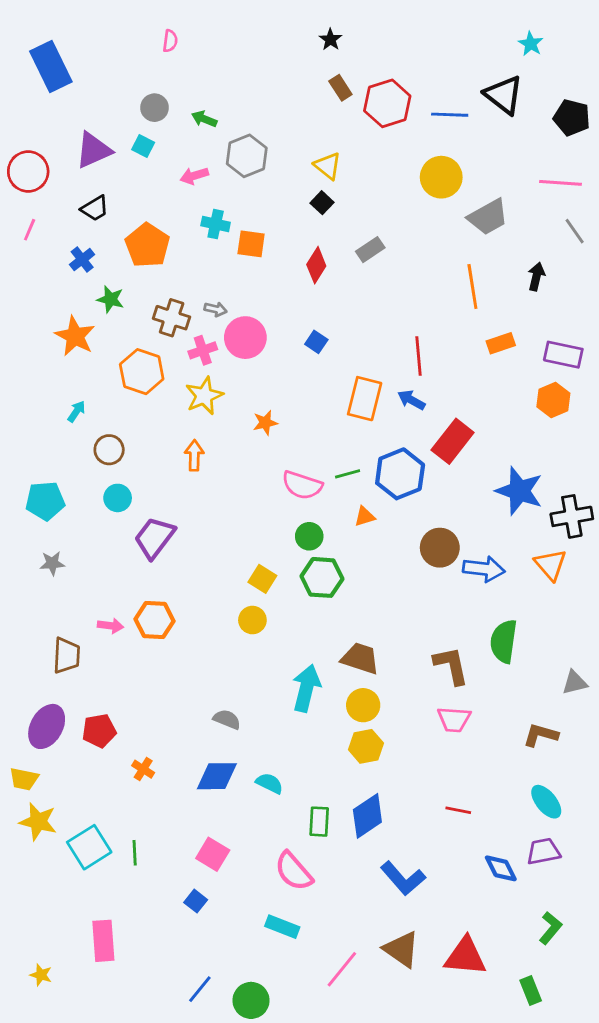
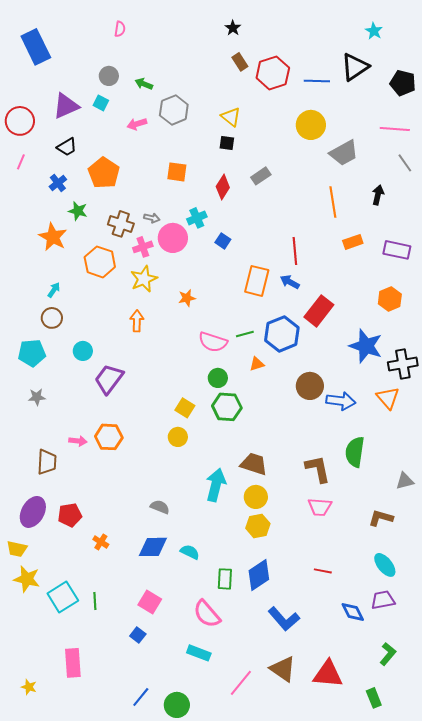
black triangle: (504, 95) -> (355, 67), turned 48
black square: (322, 203) -> (227, 143), turned -35
cyan cross: (216, 224) -> (197, 218), moved, turned -36
orange hexagon: (553, 400) -> (390, 299), moved
brown circle: (109, 450) -> (52, 318), moved

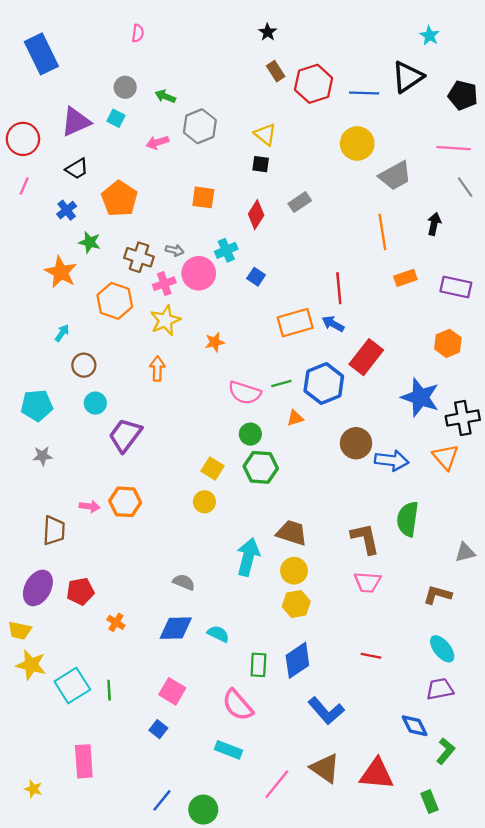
orange rectangle: (257, 281) -> (295, 323), turned 60
brown circle: (52, 318) -> (84, 365), moved
blue diamond: (353, 612) -> (415, 726), moved

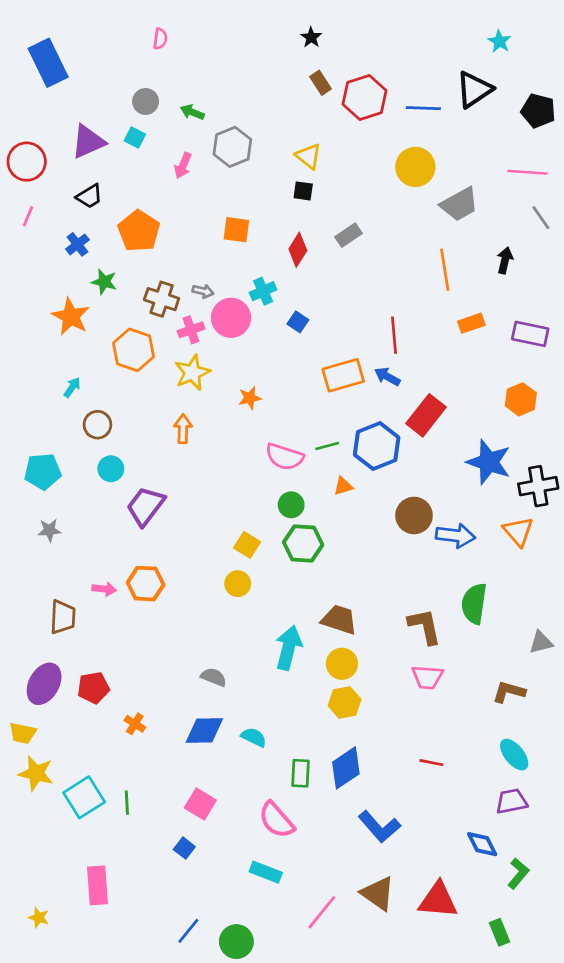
pink arrow: (157, 142) -> (183, 166), turned -50

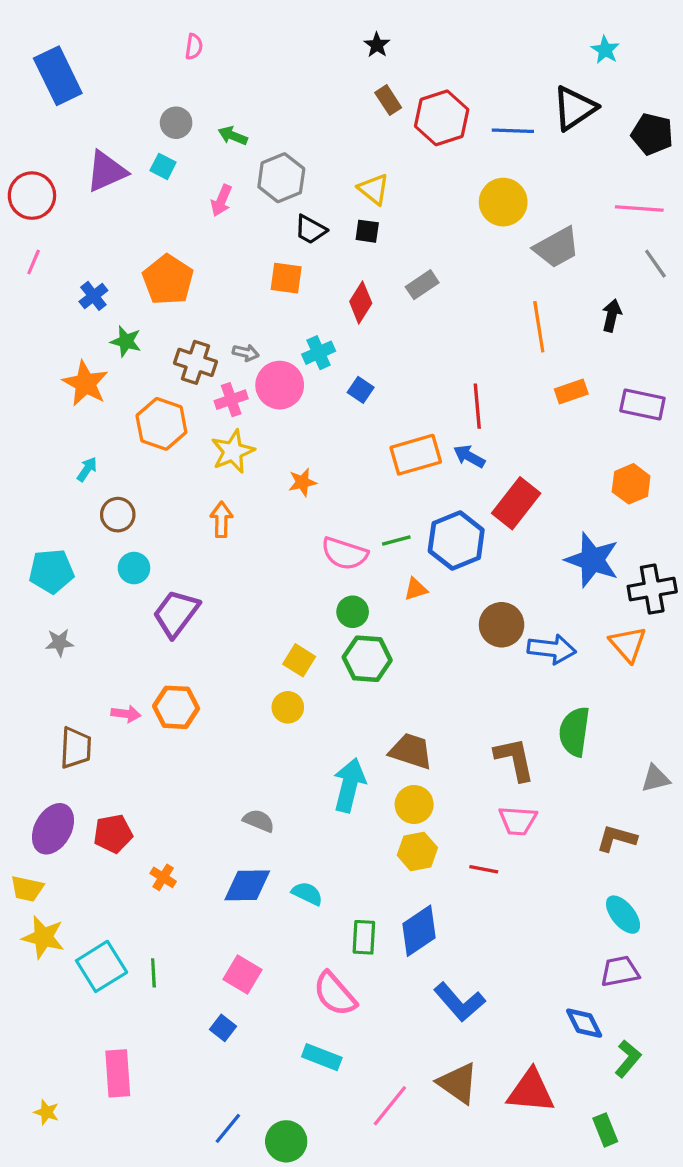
black trapezoid: (89, 196) -> (310, 230), moved, turned 60
red line: (431, 763) -> (484, 869), moved

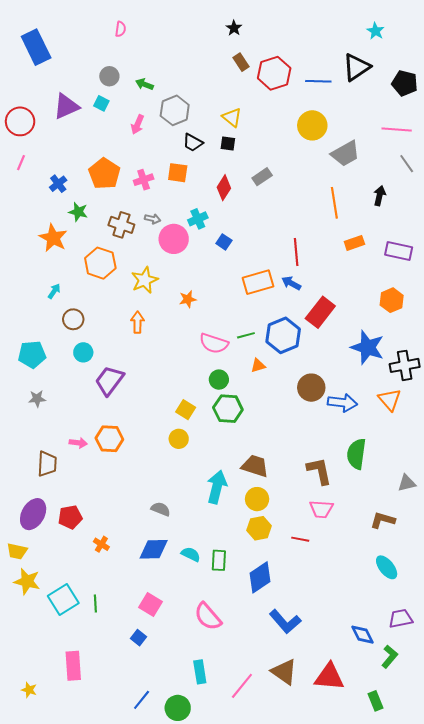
pink cross: (231, 400) -> (144, 180), moved
green rectangle: (364, 937) -> (219, 560), moved
purple trapezoid: (620, 971) -> (401, 619), moved
cyan rectangle: (322, 1057) -> (200, 672), moved, turned 60

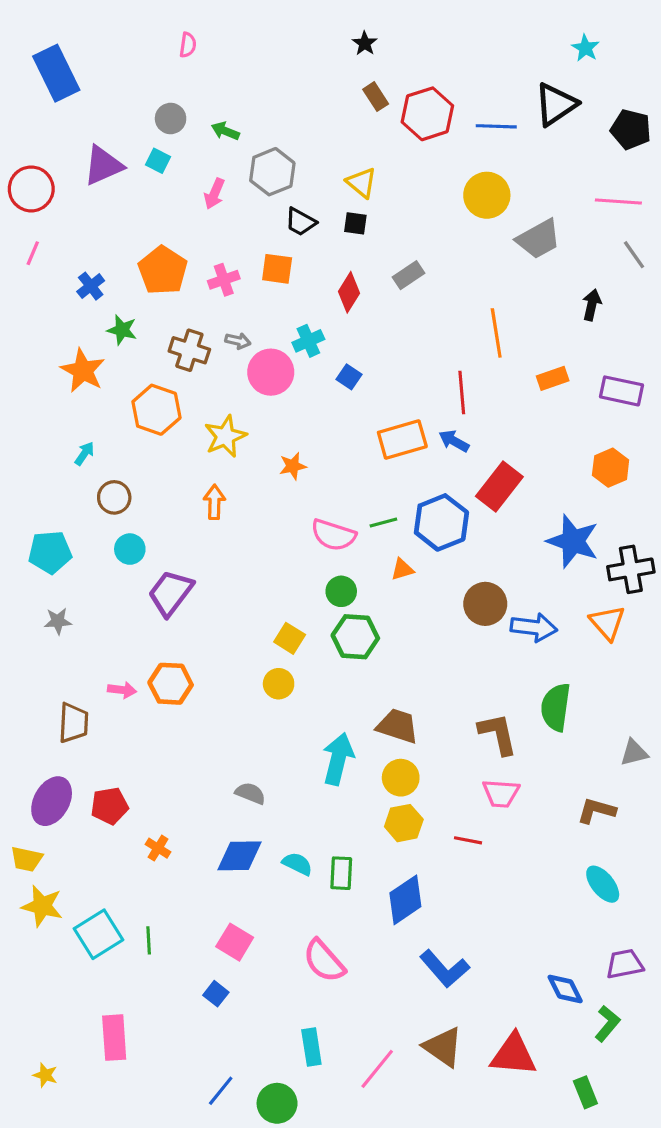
orange line: (334, 203) -> (496, 333), moved

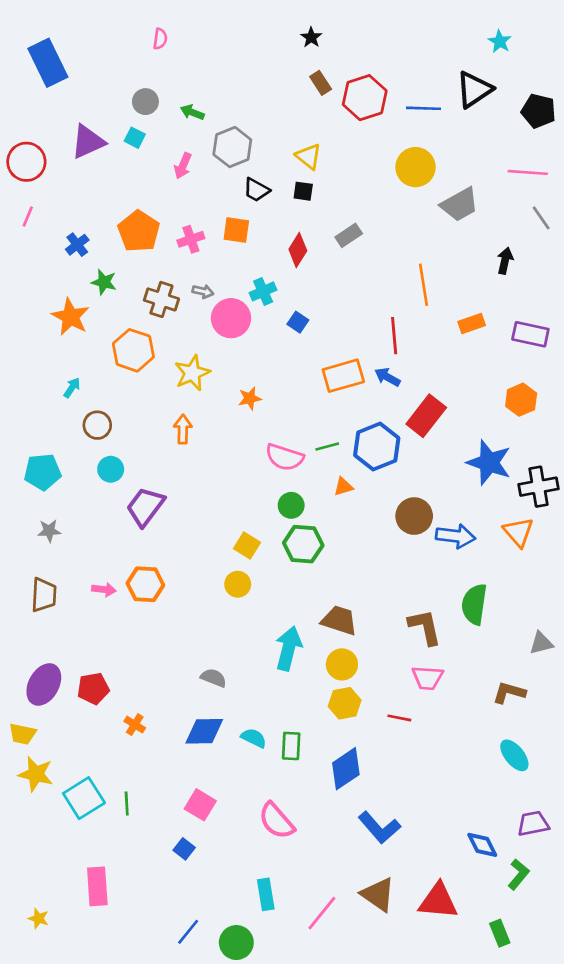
brown trapezoid: (73, 723) -> (44, 595), moved

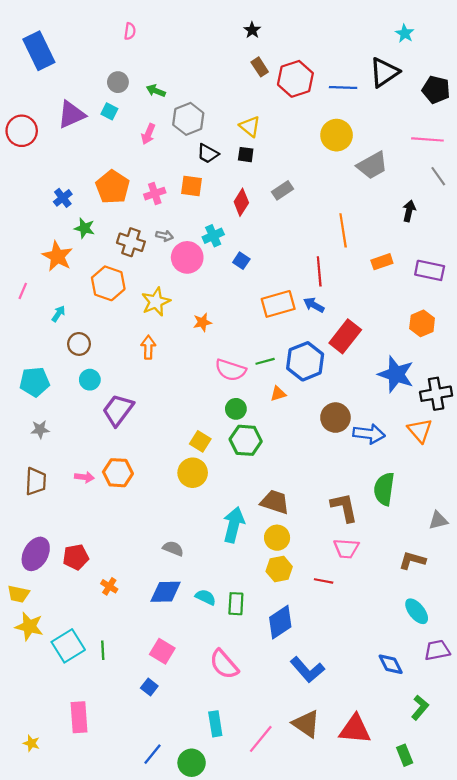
pink line: (28, 217) -> (23, 291), moved
yellow circle: (238, 584) -> (193, 473), size x1.4
purple trapezoid: (533, 824) -> (437, 650), moved
blue diamond: (482, 845) -> (391, 664), moved

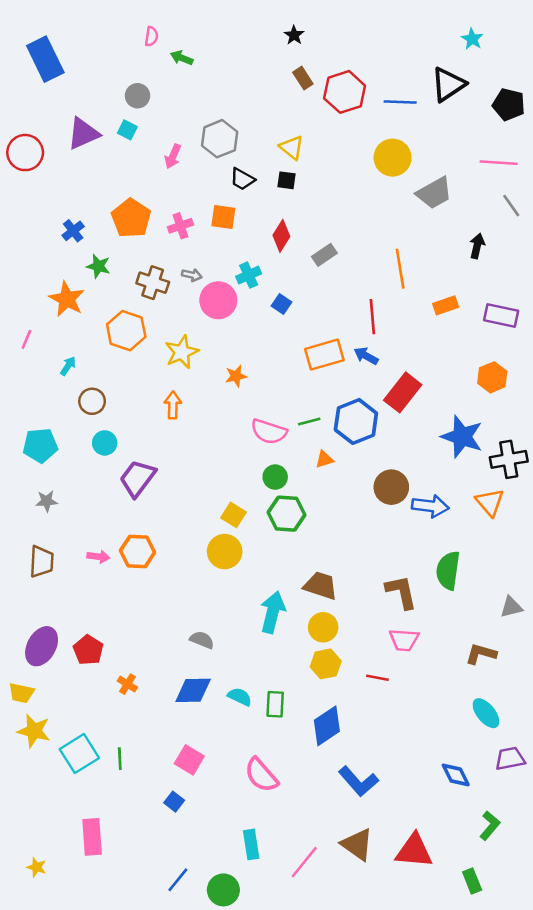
green arrow: (156, 91) -> (182, 58), moved
gray rectangle: (282, 190) -> (324, 255), moved
red pentagon: (76, 557) -> (88, 650), turned -30

